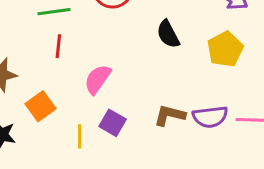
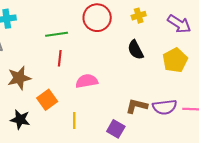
pink semicircle: (98, 79) -> (87, 81), turned 45
purple square: (113, 123) -> (116, 129), moved

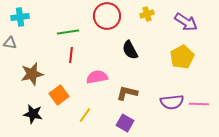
black semicircle: (136, 50) -> (130, 50), moved
brown L-shape: (137, 106) -> (127, 93), moved
yellow line: (74, 121) -> (85, 115), turned 35

